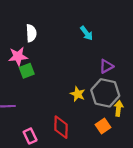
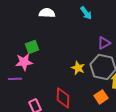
white semicircle: (31, 33) -> (47, 13), moved, turned -84
pink star: (18, 56) -> (24, 62), moved

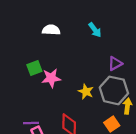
pink star: (24, 62) -> (51, 78), moved
purple line: (15, 79) -> (31, 123), moved

